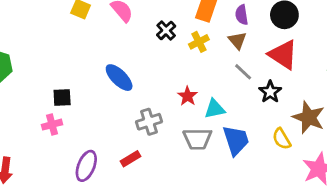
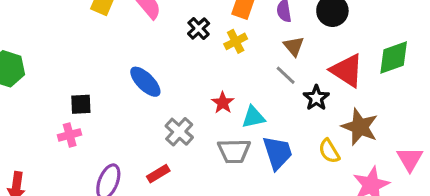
brown triangle: (237, 40) -> (294, 46), moved
red triangle: (283, 55) -> (347, 70), moved
gray cross: (149, 122) -> (179, 132), turned -30

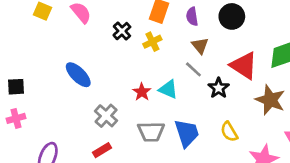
black square: (81, 104) -> (16, 87), moved
cyan triangle: (253, 117) -> (168, 89), moved, turned 36
brown star: (360, 127) -> (270, 100), moved
red rectangle: (158, 174) -> (102, 150), moved

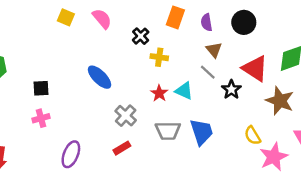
yellow cross: (152, 42) -> (159, 57), moved, turned 35
yellow semicircle: (229, 132) -> (253, 136), moved

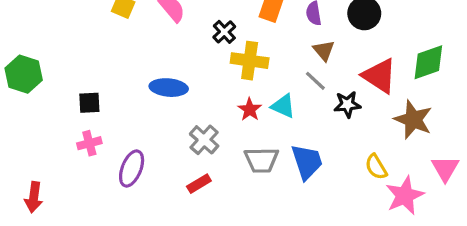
yellow cross: (159, 57) -> (250, 61), size x1.5
blue ellipse: (100, 77) -> (169, 88), turned -40
black star: (231, 90) -> (347, 104), turned 30
purple ellipse: (71, 154) -> (132, 168), moved

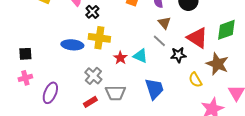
black cross: (224, 32) -> (92, 12), moved
yellow cross: (250, 61) -> (99, 38), moved
gray trapezoid: (261, 160) -> (115, 93), moved
yellow semicircle: (376, 167) -> (195, 80), moved

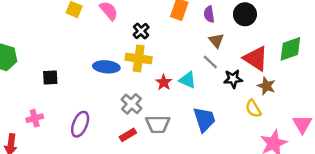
black cross: (92, 12) -> (141, 31), moved
brown star: (217, 64) -> (266, 86), moved, size x0.7
pink cross: (25, 78) -> (35, 118), moved

